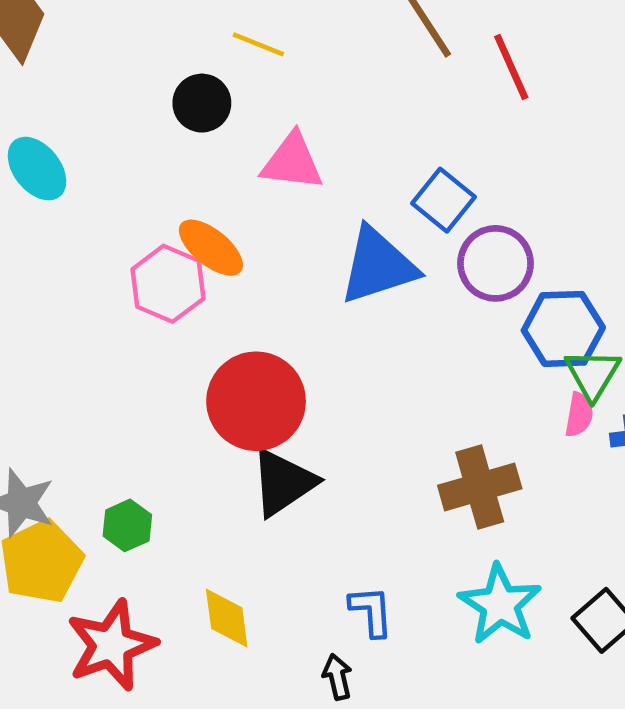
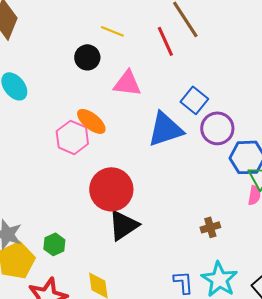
red line: (511, 67) -> (165, 41), moved
brown cross: (480, 487) -> (210, 227), size x0.6
blue L-shape: (371, 611) -> (183, 282), moved

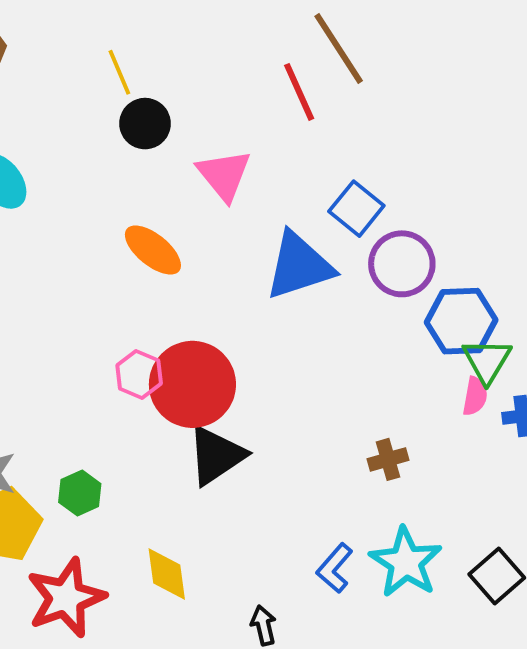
yellow line: (112, 31) -> (119, 72), moved, turned 45
pink triangle: (127, 83) -> (224, 175), turned 44
pink hexagon: (72, 137) -> (139, 374), moved, size x0.7
blue L-shape: (183, 282) -> (335, 568), turned -135

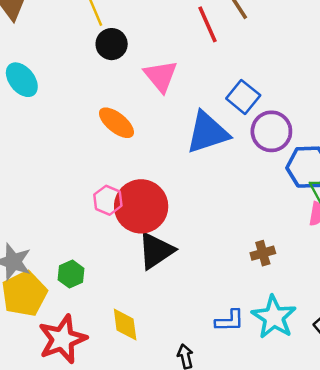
blue L-shape: (335, 568) -> (230, 321), turned -132

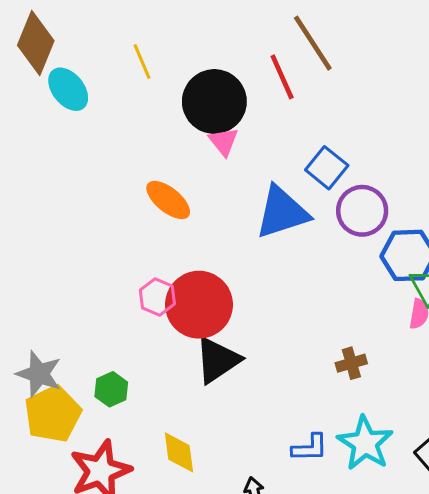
black circle: (112, 44) -> (214, 102), moved, size x1.6
pink triangle: (161, 76) -> (224, 142), size x0.7
cyan ellipse: (22, 80) -> (68, 89), moved

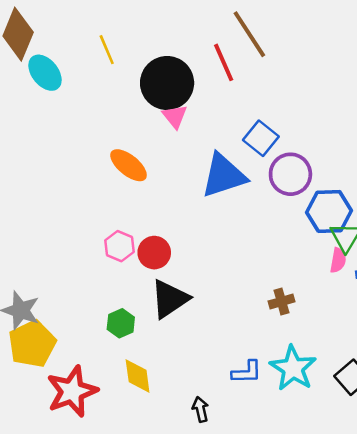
red circle: (199, 305) -> (154, 253), size x0.6
green hexagon: (111, 389) -> (121, 323), moved

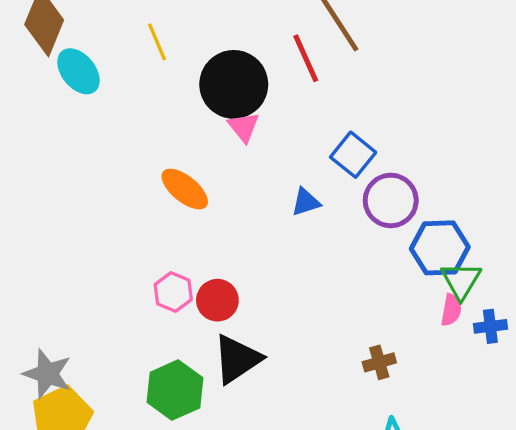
blue triangle: (224, 175) -> (306, 202), size x0.5
green hexagon: (121, 323) -> (175, 390), size x1.6

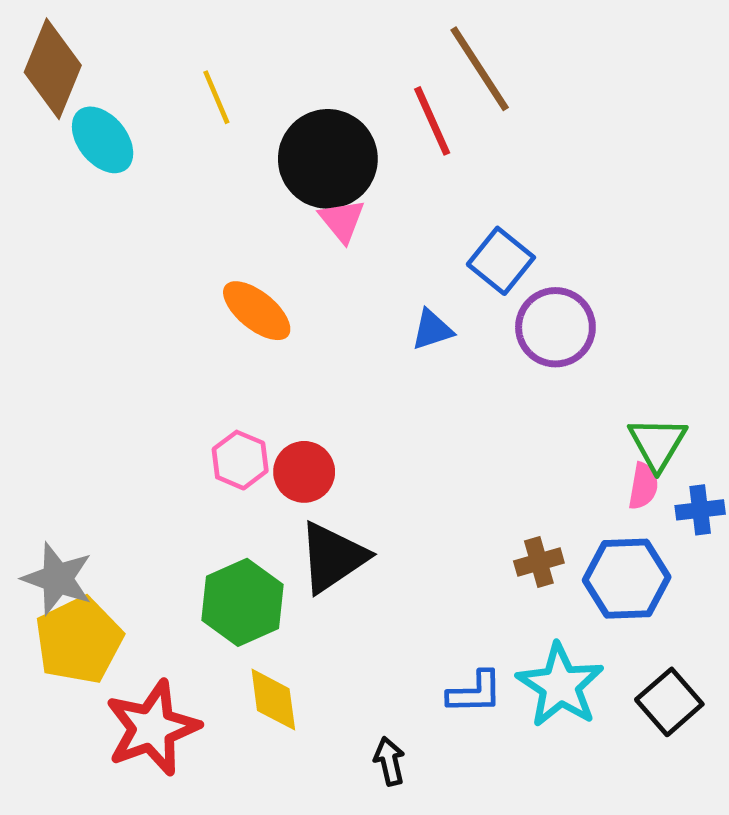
blue hexagon: (440, 248) -> (627, 579), moved

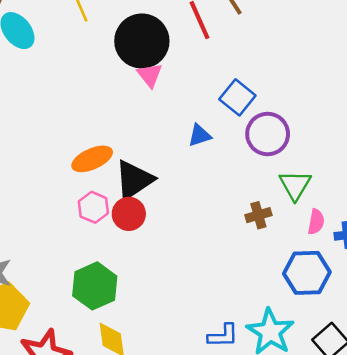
orange ellipse: (257, 311) -> (92, 159), moved, turned -63
green triangle: (657, 443) -> (295, 185), moved
black triangle: (333, 557) -> (134, 180), moved
brown cross: (539, 562) -> (258, 215), moved

